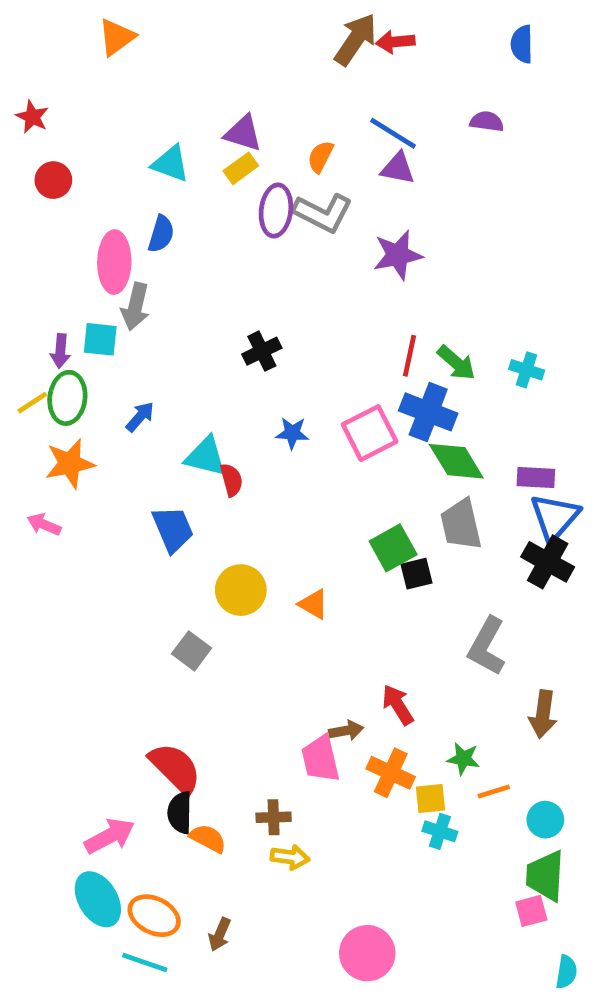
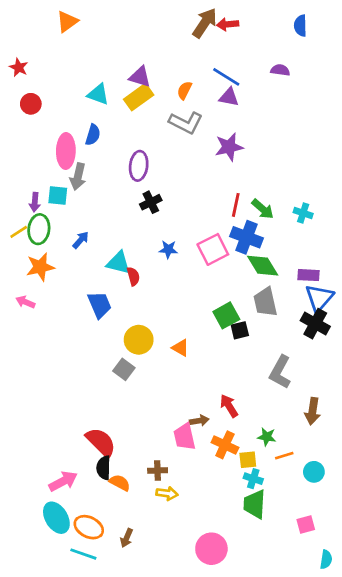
yellow rectangle: (241, 168) -> (139, 97), size x1.5
purple ellipse: (276, 211) -> (139, 166), moved
gray square: (192, 651) -> (124, 369), moved
green trapezoid: (545, 876) -> (255, 504), moved

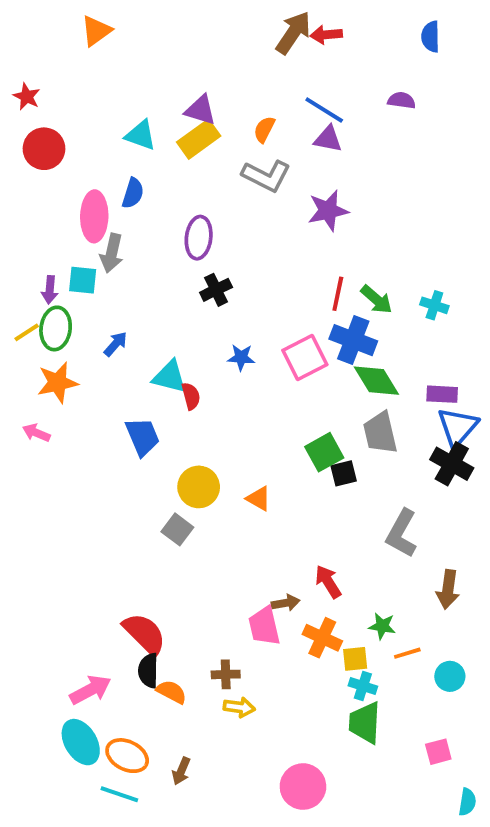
red circle: (31, 104) -> (44, 149), size x1.4

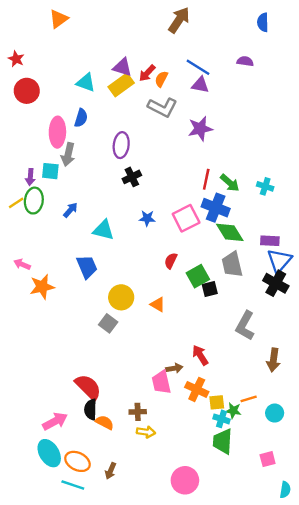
red arrow: (326, 35) -> (147, 73), moved, turned -42
orange star: (58, 383) -> (42, 287), moved
red semicircle: (191, 396) -> (171, 261), moved, turned -140
green star: (382, 626) -> (233, 411), moved

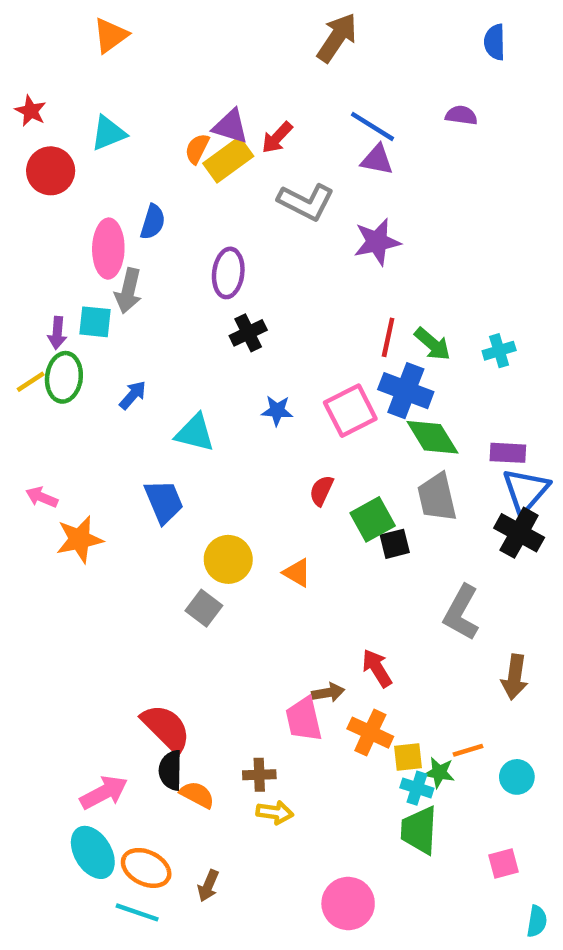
orange semicircle: (161, 79) -> (197, 149), moved
cyan triangle: (86, 83) -> (108, 133), moved, turned -42
cyan cross: (265, 186) -> (499, 351), turned -35

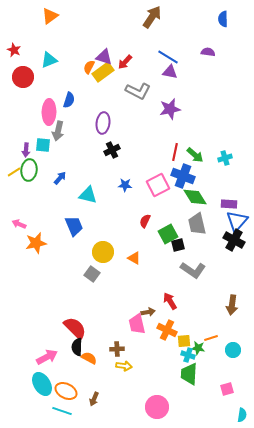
gray L-shape: (461, 613) -> (193, 270), moved, turned -85

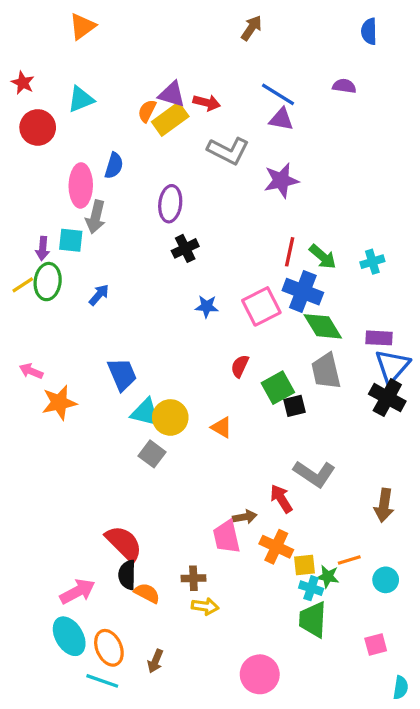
brown arrow: (152, 17) -> (251, 28), size x0.7
red arrow: (125, 62) -> (207, 103), turned -119
cyan triangle: (88, 195) -> (145, 412), moved
gray L-shape: (193, 270) -> (314, 474), moved
orange ellipse: (66, 391) -> (109, 648), turned 40

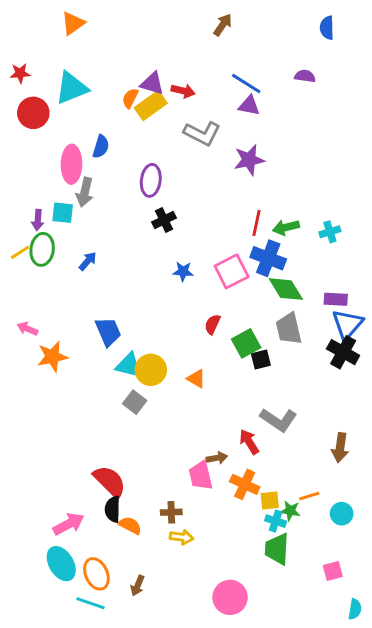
red star: (23, 83) -> (20, 73), turned -30
cyan triangle: (81, 99) -> (71, 88), size x1.4
green arrow: (323, 257) -> (286, 227), turned 125

